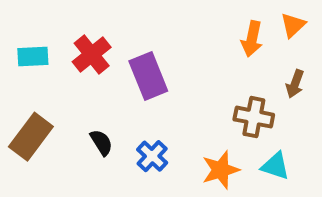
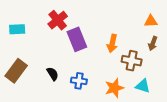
orange triangle: (293, 25) -> (151, 21), moved, turned 40
orange arrow: (252, 39) -> (112, 43), moved
red cross: (92, 55) -> (58, 20), moved
blue cross: (152, 156) -> (79, 81), turned -35

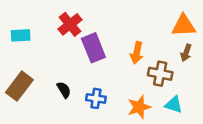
orange triangle: (151, 21) -> (184, 26), size x1.5

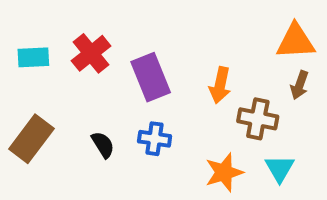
red cross: (70, 24) -> (91, 53), moved
blue cross: (96, 98) -> (155, 139), moved
cyan triangle: (174, 105) -> (280, 168), turned 42

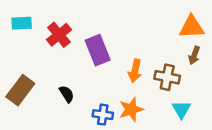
cyan rectangle: (33, 57) -> (22, 23), moved
orange arrow: (220, 85) -> (135, 71), moved
blue cross: (155, 139) -> (103, 115), moved
orange star: (224, 172) -> (131, 109), moved

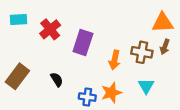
purple rectangle: (98, 50) -> (83, 42), turned 40
brown cross: (167, 77) -> (142, 52), moved
cyan triangle: (181, 109) -> (146, 86), moved

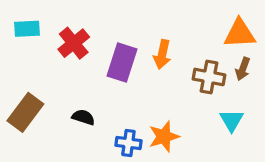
orange arrow: (115, 60) -> (162, 54), moved
black semicircle: (57, 80) -> (83, 117), turned -40
cyan triangle: (146, 86) -> (232, 120), moved

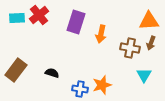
red cross: (74, 43) -> (39, 15), moved
purple rectangle: (122, 62) -> (76, 22), moved

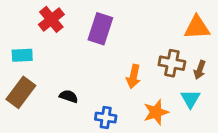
cyan rectangle: (17, 18) -> (22, 55), moved
orange arrow: (101, 34) -> (133, 76), moved
brown arrow: (151, 43) -> (200, 70), moved
orange star: (102, 85) -> (156, 112), moved

